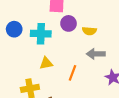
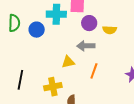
cyan cross: (41, 34) -> (56, 14), moved
gray arrow: (96, 54) -> (86, 46), moved

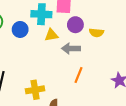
yellow triangle: (68, 62) -> (51, 35), moved

